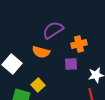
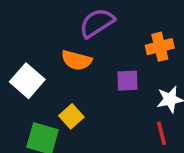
orange cross: (79, 44) -> (160, 47), moved

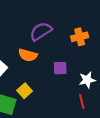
orange cross: (160, 47) -> (80, 37), moved

